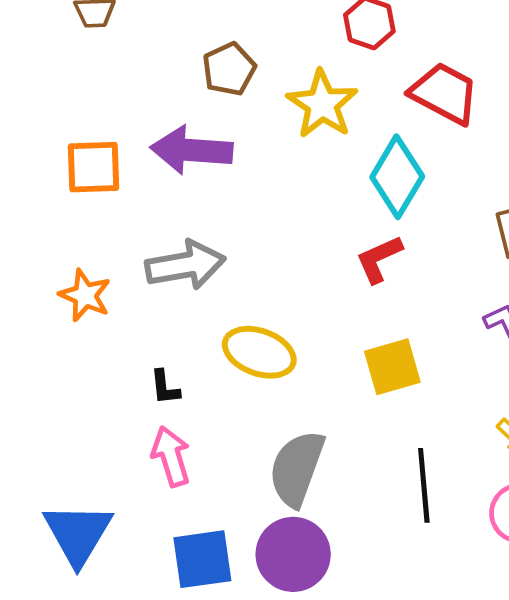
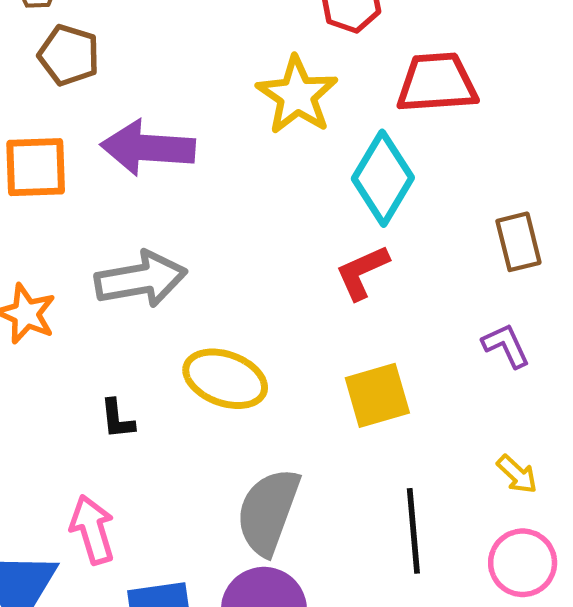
brown pentagon: (229, 69) -> (69, 55), moved, turned -30
red trapezoid: (444, 93) -> (437, 83), turned -32
pink arrow: (171, 456) -> (92, 530), moved

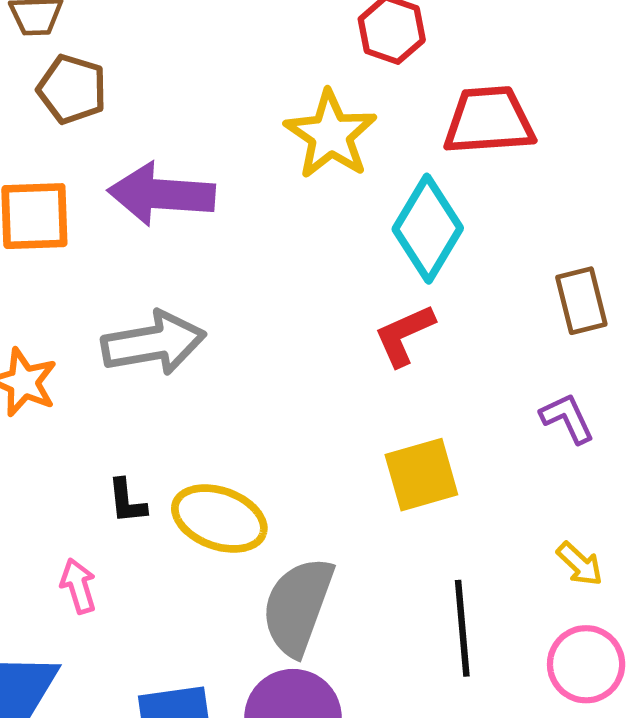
yellow ellipse: (225, 379) -> (219, 519), moved
pink arrow: (92, 530) -> (78, 586), moved, size x0.7

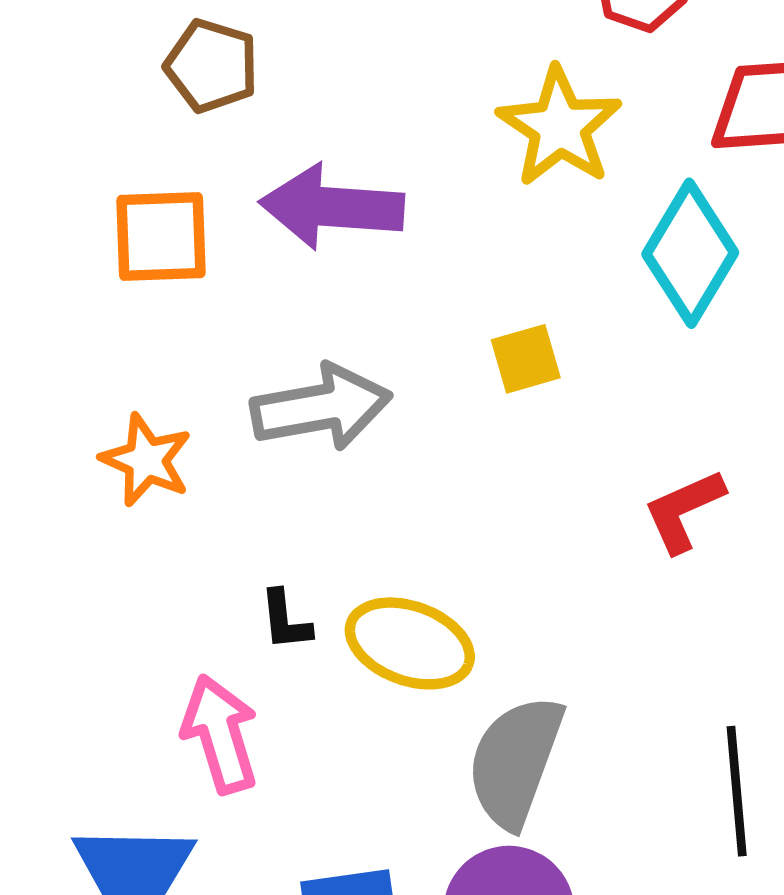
red L-shape: (404, 335) -> (684, 511), moved
yellow square: (421, 475) -> (526, 359), moved, size x0.7
pink arrow: (78, 586) -> (220, 734), size x1.6

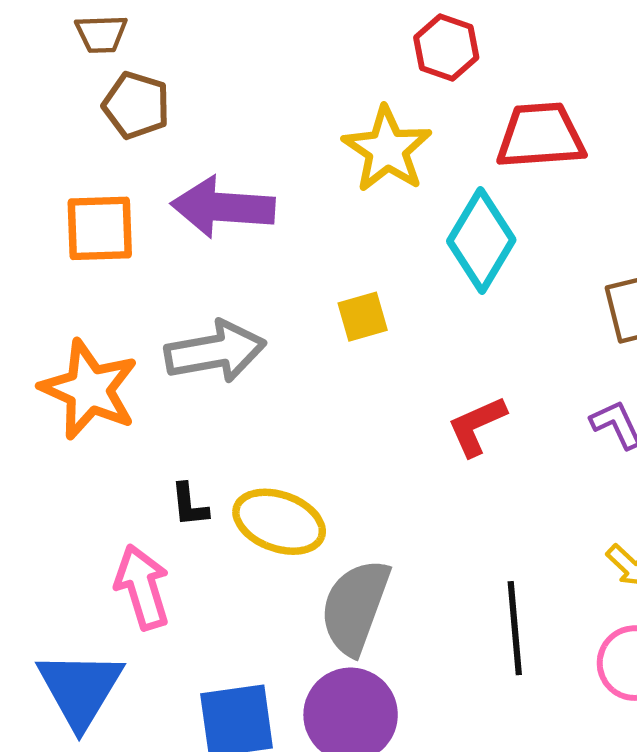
orange star: (146, 460) -> (89, 389), size x1.5

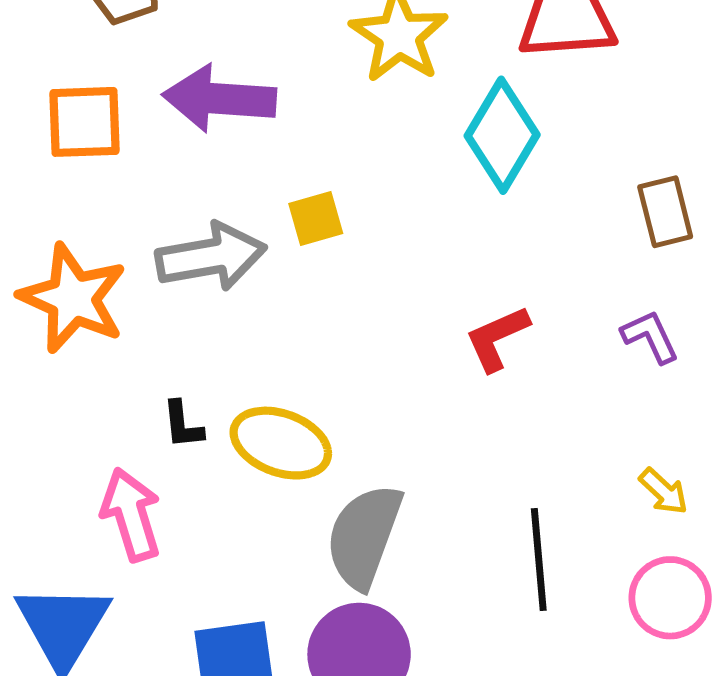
yellow square: (363, 317) -> (316, 218), moved

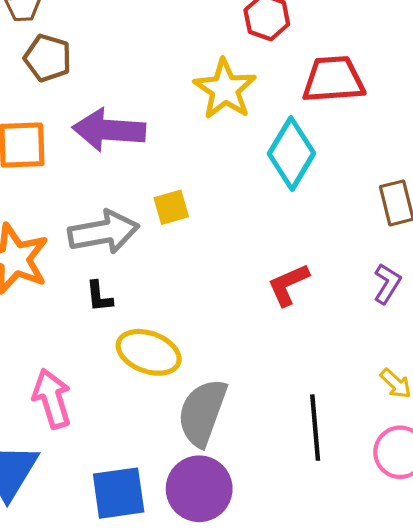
purple L-shape: (650, 337) -> (387, 284), turned 57
black L-shape: (183, 425) -> (99, 296), moved

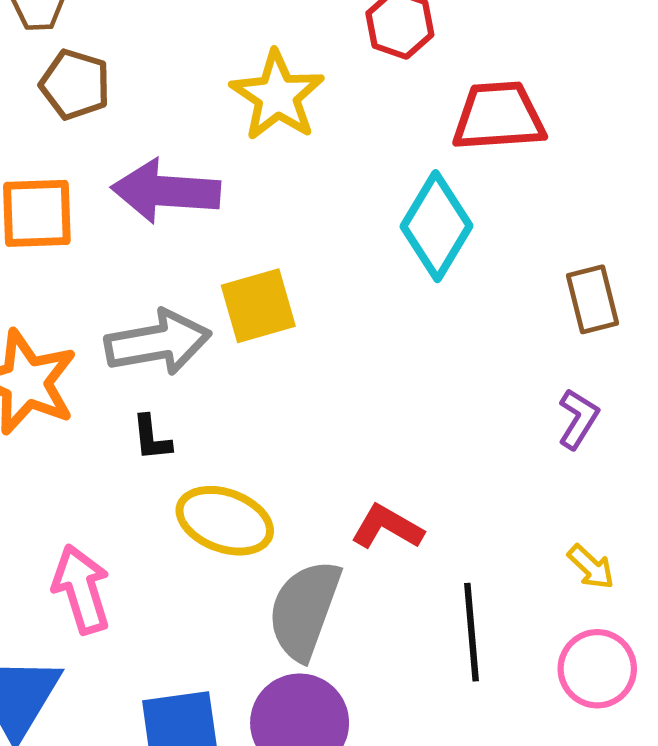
yellow star: (225, 89) -> (277, 96), moved
yellow square: (171, 207) -> (258, 306), size x1.4
red L-shape: (288, 285) -> (387, 527), moved, turned 54

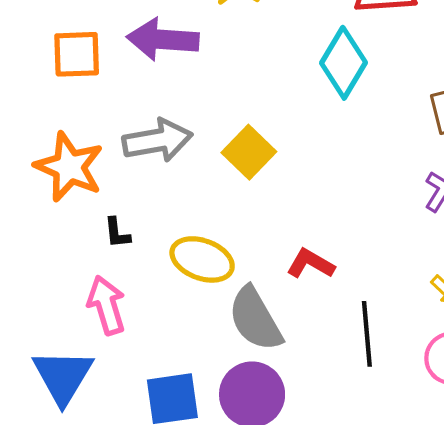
yellow square: (258, 306) -> (249, 152), moved, turned -30
black L-shape: (152, 438) -> (117, 233), moved
gray semicircle: (304, 610) -> (255, 319), turned -50

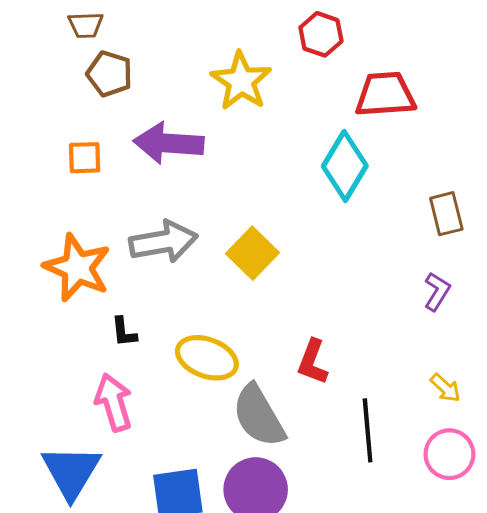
orange square: (77, 54) -> (85, 158), size x0.7
red L-shape: (311, 264) -> (313, 362), turned -99

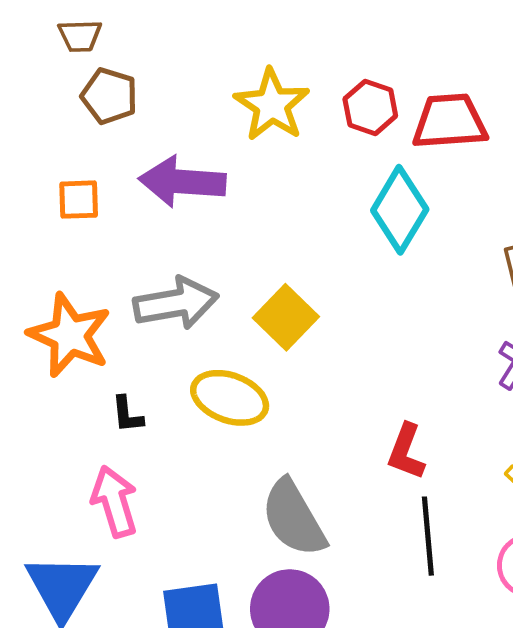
red hexagon: (321, 34) -> (370, 107), moved
yellow ellipse: (207, 358) -> (230, 398), moved
red L-shape: (313, 362) -> (406, 452), moved

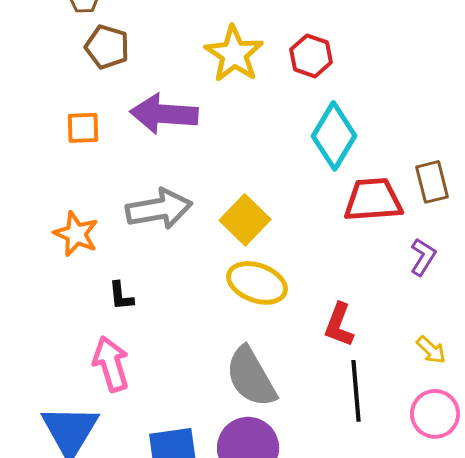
red trapezoid: (450, 122) -> (373, 200), moved
orange star: (70, 335) -> (76, 234), size x0.7
yellow ellipse: (230, 398) -> (257, 283), moved

